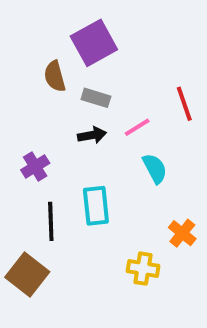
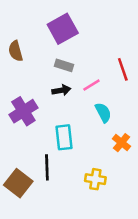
brown semicircle: (55, 76) -> (16, 51), moved
purple cross: (35, 167) -> (23, 111), size x1.5
black line: (51, 221) -> (47, 167), moved
orange cross: (182, 233) -> (122, 143), moved

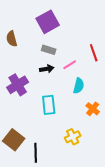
cyan semicircle: (103, 112) -> (79, 86), turned 42
black line: (47, 167) -> (36, 153), moved
yellow cross: (95, 179) -> (73, 137), turned -35

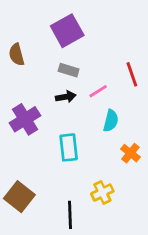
black line: (36, 153) -> (70, 215), moved

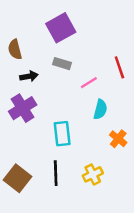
black arrow: (66, 97) -> (29, 76), moved
black line: (70, 215) -> (56, 173), moved

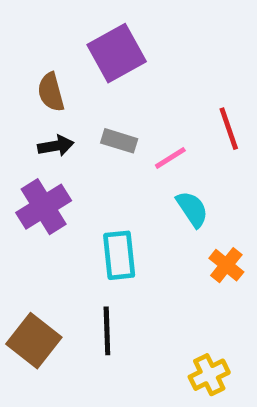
brown semicircle: (15, 49) -> (51, 92), moved
gray rectangle: (62, 64) -> (119, 141), moved
cyan semicircle: (100, 109) -> (192, 209), turned -48
yellow cross: (93, 174) -> (209, 375), moved

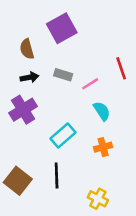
cyan rectangle: (119, 255) -> (63, 135), turned 55
orange cross: (226, 265) -> (103, 147), moved, turned 36
yellow cross: (209, 375) -> (98, 199), moved, turned -36

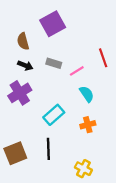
black arrow: (29, 77) -> (25, 65), turned 32
brown square: (18, 181) -> (15, 153), turned 30

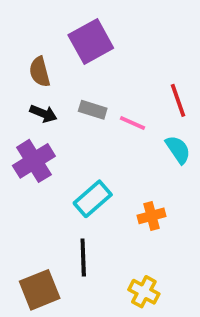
pink line: (77, 71) -> (133, 123), turned 56
cyan semicircle: (87, 94) -> (178, 150), moved
brown square: (15, 153) -> (40, 290), moved

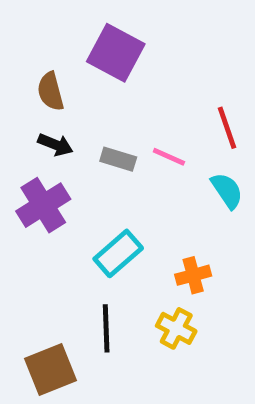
purple square: (91, 42) -> (116, 53), turned -33
gray rectangle: (93, 110) -> (118, 159), moved
yellow cross: (144, 292) -> (176, 328), moved

